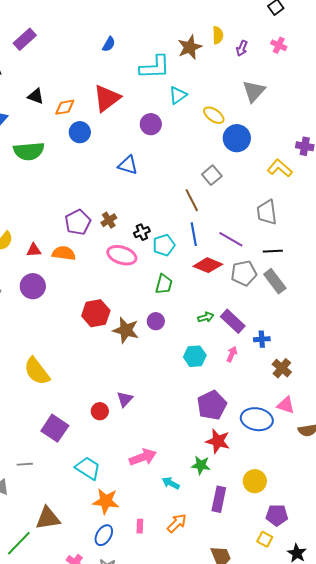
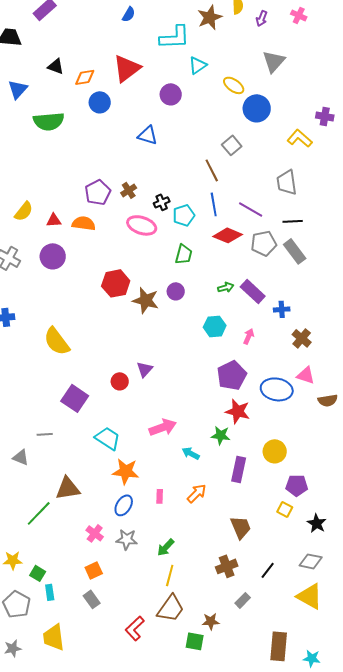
pink arrow: (232, 354) -> (249, 336), moved

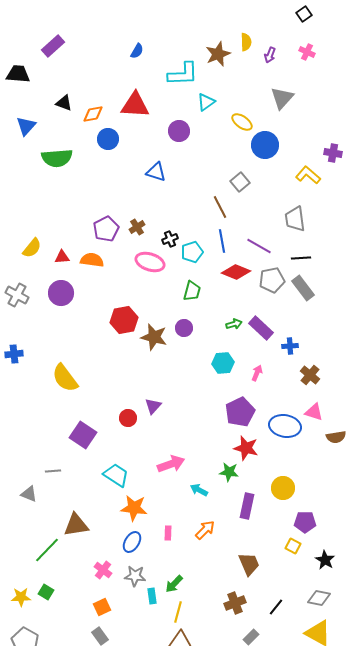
red triangle: (127, 68) -> (135, 105), turned 40
green square: (38, 573) -> (46, 592), moved
cyan rectangle: (50, 592) -> (152, 596), moved

